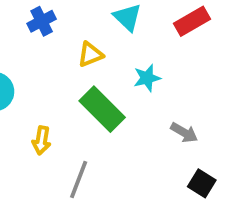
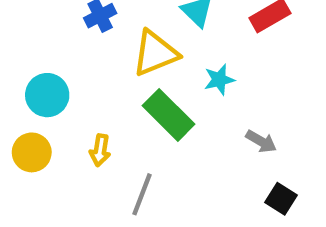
yellow triangle: (90, 54) -> (155, 53), size x1.6

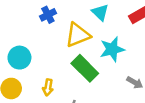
cyan star: (219, 80) -> (112, 49), size x1.5

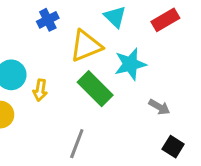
yellow arrow: (48, 87) -> (40, 90), moved

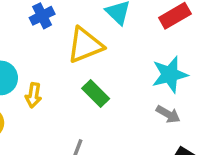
cyan star: (130, 64) -> (170, 74), moved
green rectangle: (95, 89) -> (96, 93), size x0.7

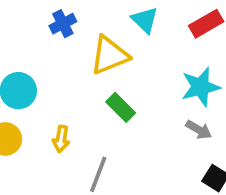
yellow arrow: (33, 95) -> (61, 139), moved

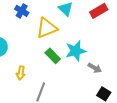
blue cross: (63, 24) -> (22, 11), turned -32
cyan star: (201, 87) -> (76, 51), moved

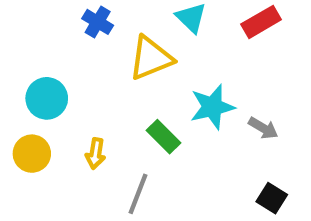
green rectangle: (53, 56) -> (163, 137), moved
gray arrow: (95, 68) -> (263, 128), moved

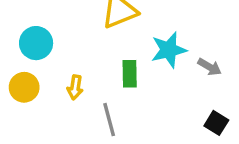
green rectangle: (163, 137) -> (130, 74), turned 44
gray line: (138, 194) -> (109, 120), turned -36

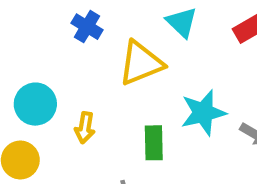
yellow arrow: (75, 87) -> (85, 128), moved

